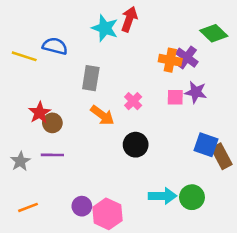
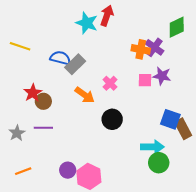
green diamond: (214, 33) -> (177, 27), turned -70
blue semicircle: (55, 46) -> (60, 58), moved
gray rectangle: (91, 78) -> (75, 64), turned 36
cyan arrow: (163, 196) -> (152, 147), moved

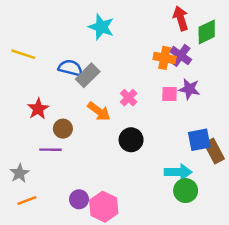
red arrow: (107, 16) -> (181, 18), moved, turned -36
brown circle: (43, 101) -> (63, 129), moved
blue square: (170, 119) -> (199, 140), turned -30
gray star: (17, 133) -> (19, 173), moved

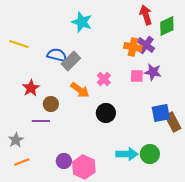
cyan arrow: (178, 172) -> (127, 154), moved

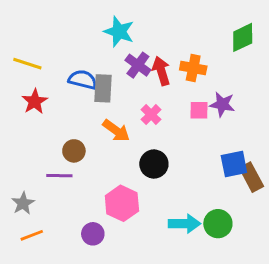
red arrow: (146, 15) -> (161, 71), moved
purple cross: (146, 45) -> (138, 65), moved
gray rectangle: (71, 61) -> (103, 88), turned -42
red star: (31, 88) -> (35, 101), moved
pink hexagon: (84, 167) -> (122, 203), moved

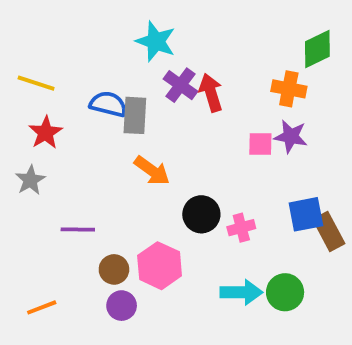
orange cross: (193, 68) -> (289, 89), moved
pink cross: (151, 115) -> (241, 228), moved, turned 30
brown circle: (74, 151) -> (114, 269), moved
gray star: (23, 203) -> (30, 180), moved

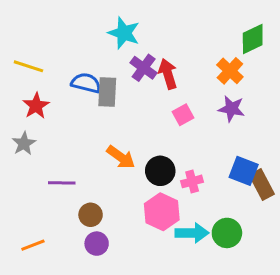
orange cross: (289, 89) -> (230, 71), turned 32
pink square: (260, 144) -> (183, 115), moved, turned -30
orange arrow: (152, 171) -> (121, 157), moved
blue square: (306, 214) -> (244, 171), turned 32
pink hexagon: (160, 266) -> (162, 212), moved

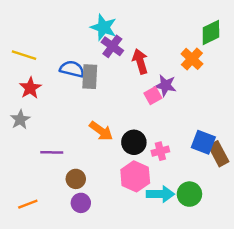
purple cross: (144, 68) -> (112, 46), moved
purple star: (231, 109) -> (165, 85), moved

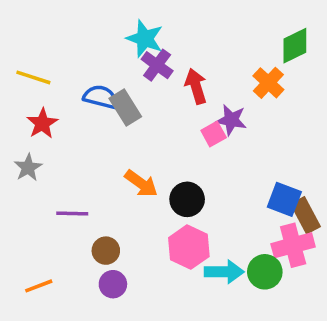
gray rectangle: (90, 77) -> (125, 107), turned -35
pink cross: (160, 151) -> (293, 245), moved, size x1.6

